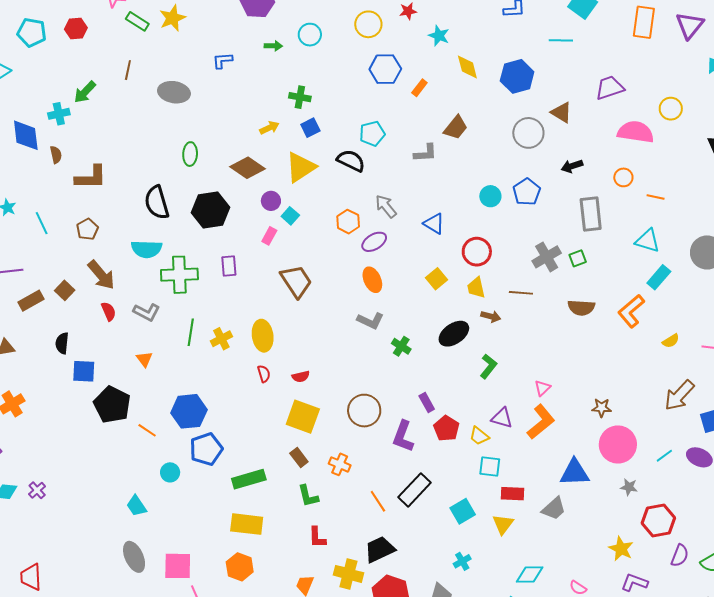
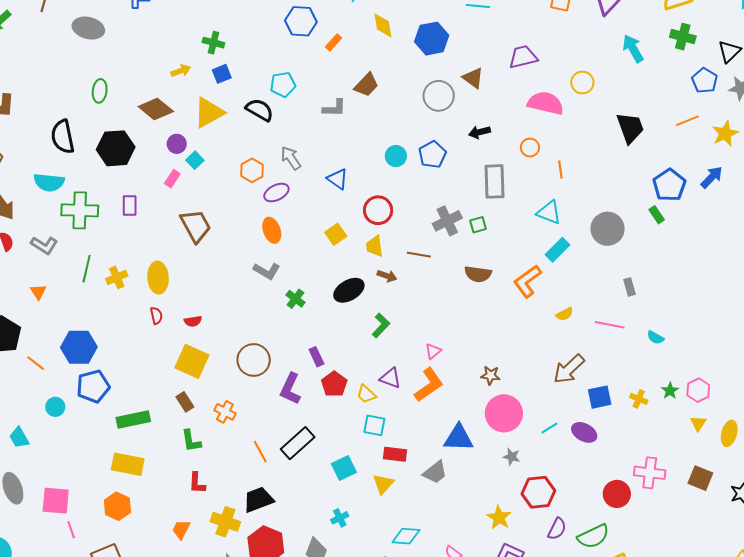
orange line: (656, 197) -> (560, 169), turned 66

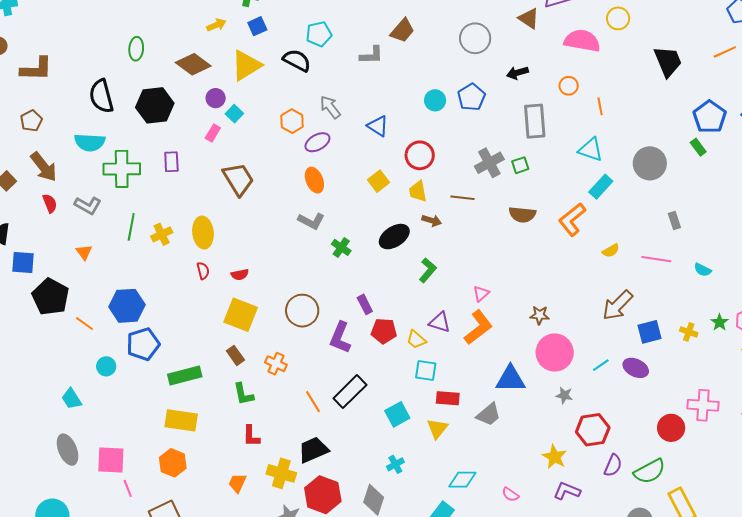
brown triangle: (473, 78) -> (529, 18), moved
red pentagon: (334, 384) -> (384, 331), turned -30

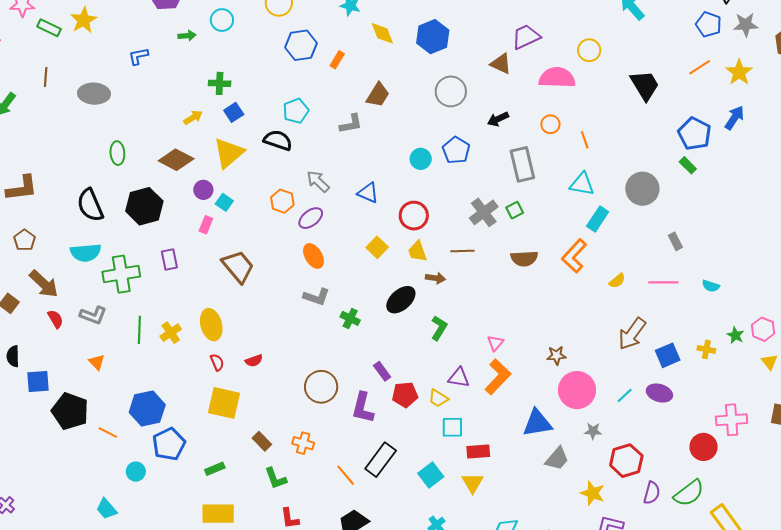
yellow square: (241, 315) -> (224, 403), moved
green rectangle: (185, 376) -> (215, 469), size x0.6
gray trapezoid: (489, 414) -> (557, 459), moved

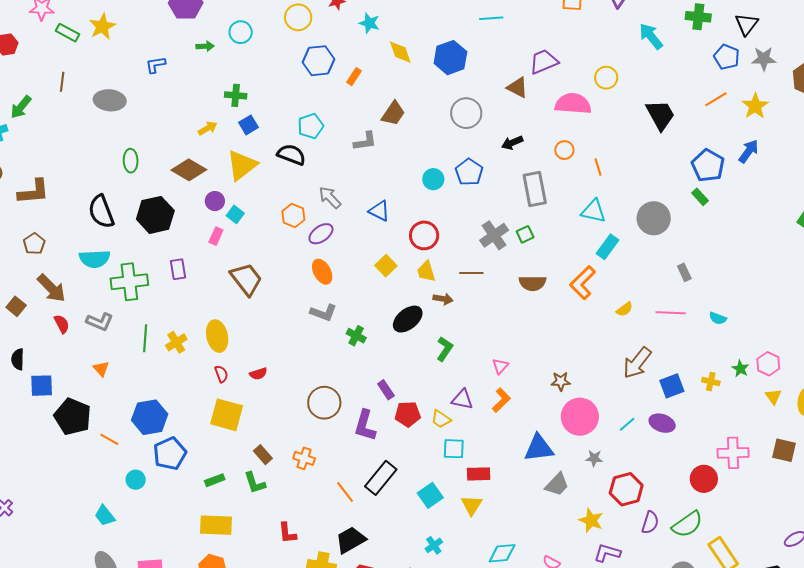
orange L-shape: (498, 377) -> (501, 400), size x0.7
green L-shape: (276, 478) -> (255, 483), moved

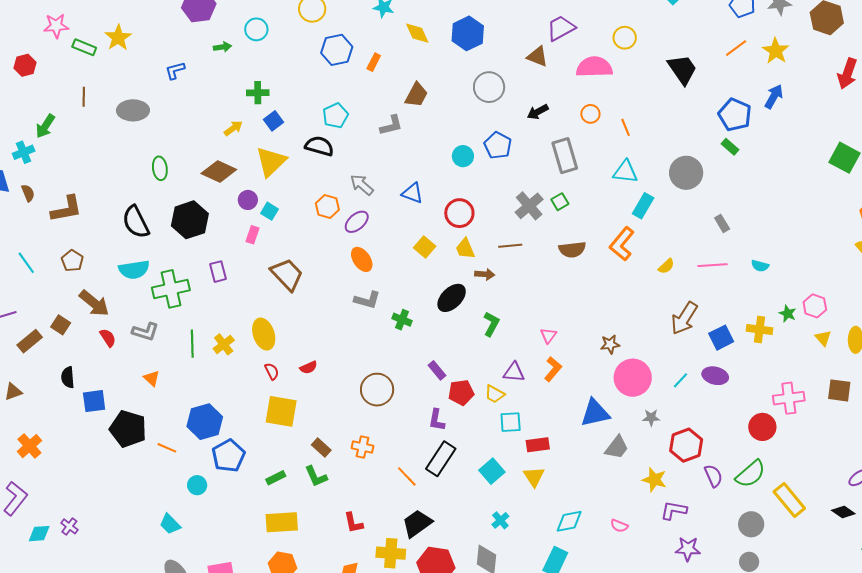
yellow cross: (711, 382) -> (759, 329), size x1.4
purple L-shape: (365, 425) -> (437, 420), moved, size x0.7
purple semicircle: (650, 523) -> (713, 476), turned -35

